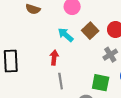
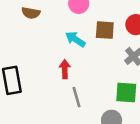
brown square: (90, 31) -> (105, 30), turned -35

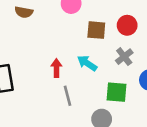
cyan arrow: (75, 39) -> (87, 63), moved

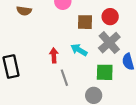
gray cross: (124, 57) -> (109, 43), size x1.5

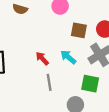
red arrow: (54, 55) -> (42, 58), turned -48

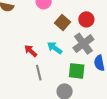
brown square: (79, 30) -> (63, 23), turned 35

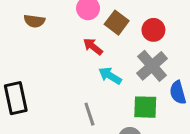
brown square: (63, 23) -> (117, 23), moved
red arrow: (31, 51) -> (93, 47), moved

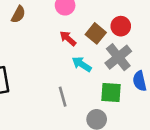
brown semicircle: (34, 21) -> (18, 14), turned -72
brown square: (117, 23) -> (96, 33), moved

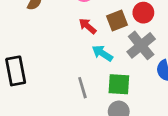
brown square: (96, 33) -> (117, 21), turned 30
green square: (111, 92) -> (119, 84), moved

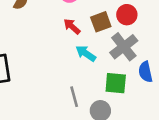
green square: (119, 84) -> (116, 83), moved
gray line: (82, 88) -> (74, 97), moved

